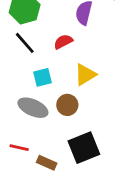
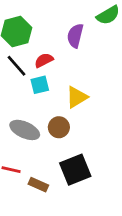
red semicircle: (63, 42) -> (44, 60), moved
cyan square: (43, 77) -> (40, 85), moved

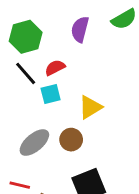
purple semicircle: (75, 36) -> (80, 29), moved
gray ellipse: (25, 130) -> (34, 143), turned -64

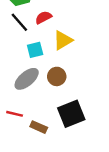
cyan square: (51, 94) -> (35, 50), moved
yellow triangle: (90, 107) -> (63, 40), moved

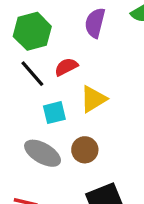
gray ellipse: (27, 79) -> (43, 153), turned 70

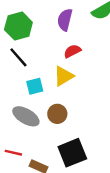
red semicircle: (66, 67) -> (72, 51), moved

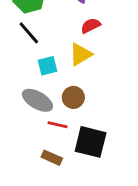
red line: (13, 153) -> (58, 125), moved
black square: (72, 153) -> (91, 142), turned 36

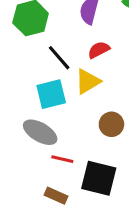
black line: (29, 33) -> (59, 58), moved
cyan square: (48, 66) -> (51, 94), size x1.4
brown circle: (73, 97) -> (111, 124), moved

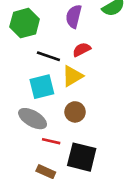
black line: (59, 58) -> (48, 56), turned -30
brown circle: (111, 124) -> (75, 112), moved

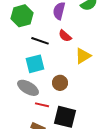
red semicircle: (82, 50) -> (65, 36), turned -112
yellow triangle: (72, 76) -> (83, 56), moved

